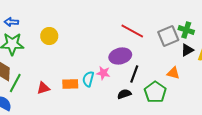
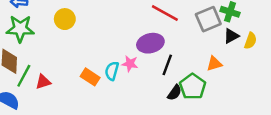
orange triangle: (173, 73) -> (214, 64), turned -32
orange rectangle: (70, 84) -> (90, 77), turned 35
red triangle: (43, 88) -> (43, 82), moved
black semicircle: (124, 94) -> (175, 93), moved, turned 144

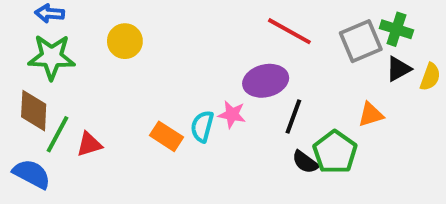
black semicircle: (175, 93) -> (305, 162), turned 91

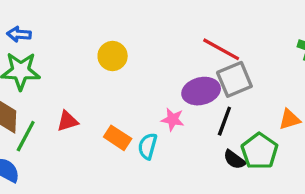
yellow circle: (125, 41) -> (113, 56), moved
gray square: (361, 41) -> (234, 79), moved
cyan semicircle: (202, 126) -> (148, 146), moved
red triangle: (89, 144) -> (67, 121), moved

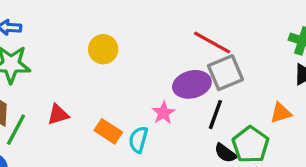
pink star: (173, 119) -> (163, 113), turned 30

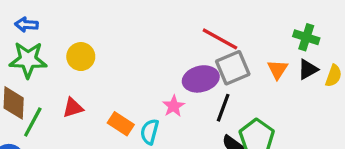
yellow circle: (103, 49) -> (81, 57), moved
orange triangle: (281, 113) -> (278, 69), moved, turned -40

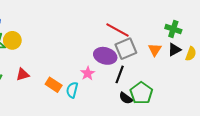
yellow circle: (81, 57) -> (12, 40), moved
purple ellipse: (201, 79) -> (105, 56), turned 30

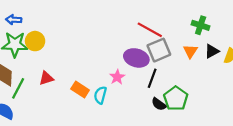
green cross: (173, 29) -> (201, 25), moved

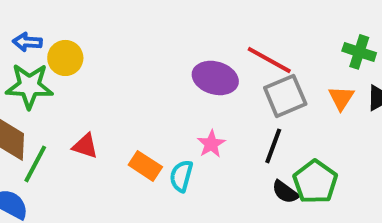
yellow circle: (35, 41) -> (65, 58), moved
purple ellipse: (136, 58) -> (215, 78), moved
red triangle: (46, 78) -> (85, 146), turned 35

